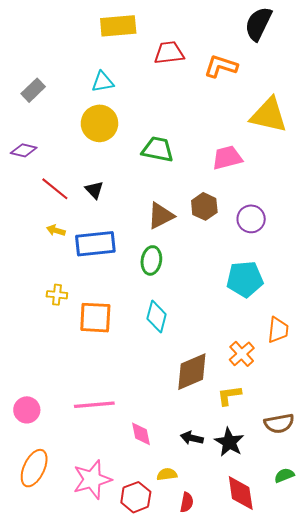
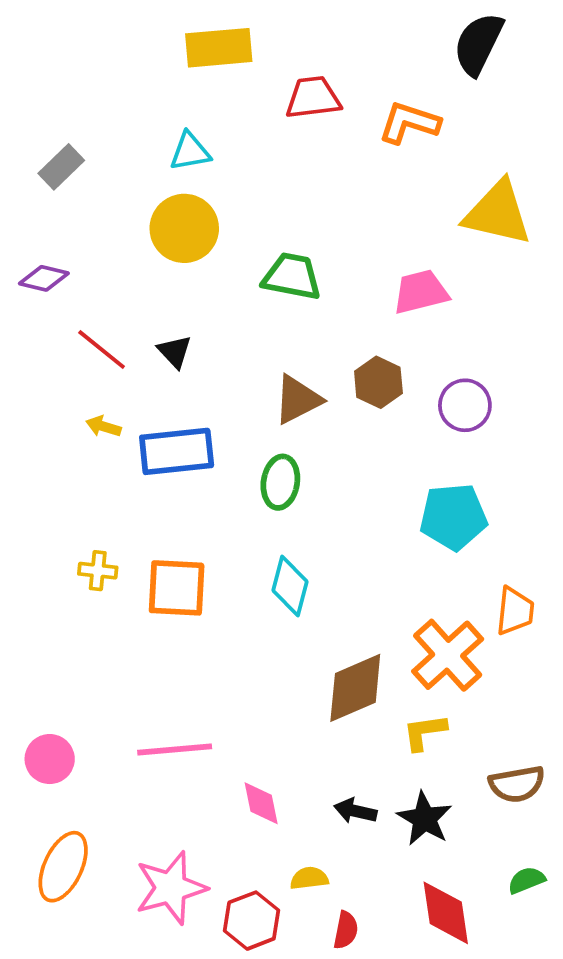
yellow cross: (57, 295) -> (98, 571), moved
orange cross: (242, 354) -> (448, 655), size x1.5

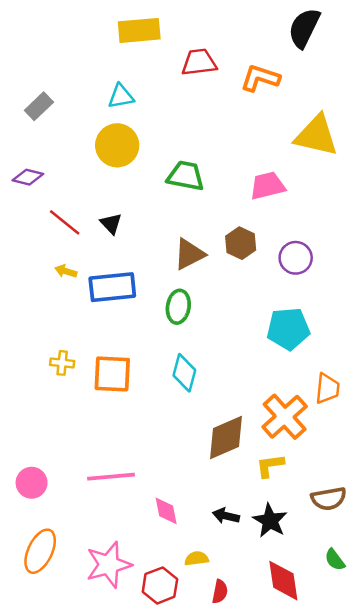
green semicircle: (526, 880) -> (335, 560), turned -105

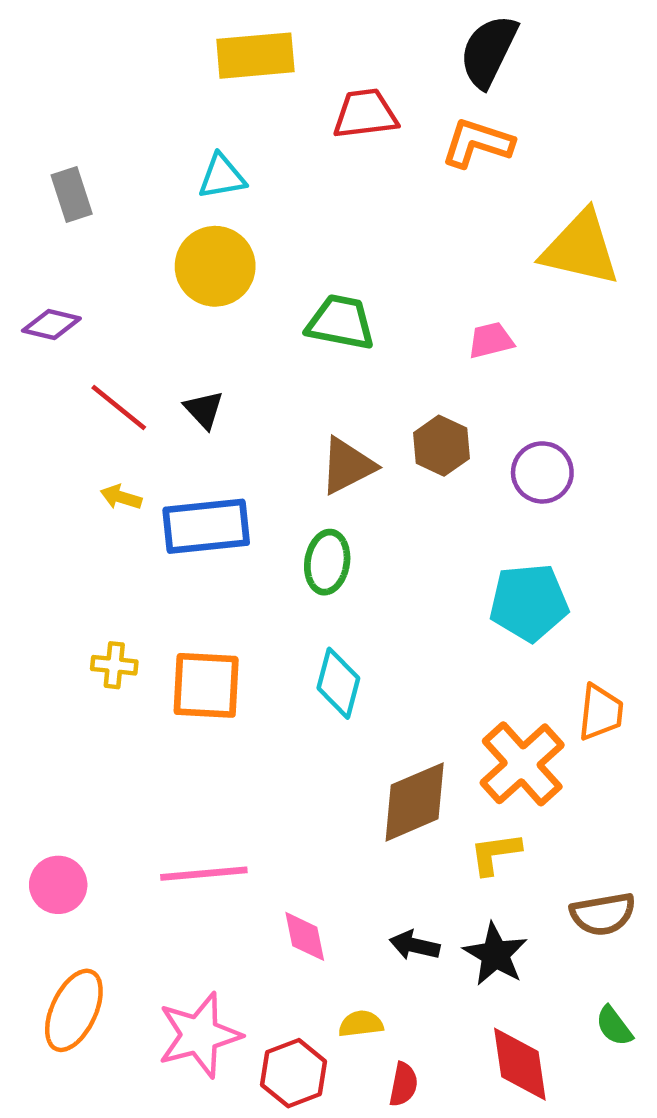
black semicircle: (304, 28) -> (489, 51), moved
gray rectangle: (39, 106) -> (72, 195), turned -64
pink trapezoid: (268, 186) -> (491, 340), size x0.7

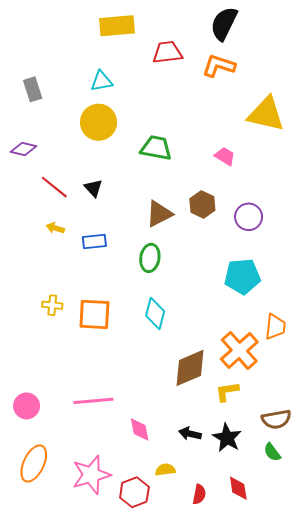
pink trapezoid: (491, 340) -> (225, 156), turned 45
blue rectangle: (206, 526) -> (94, 241), size x0.6
green semicircle: (614, 1026) -> (272, 452), moved
red diamond: (520, 1064) -> (238, 488), size x0.7
red semicircle: (403, 1084) -> (199, 494), moved

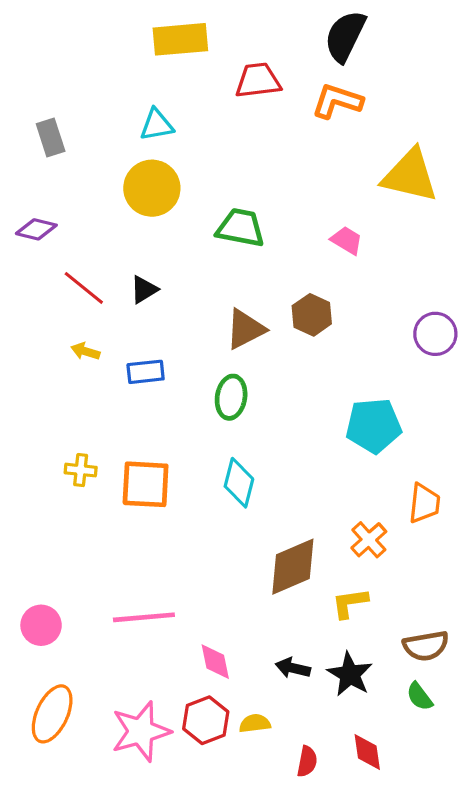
black triangle: (93, 188) -> (144, 290), turned 42
purple circle: (249, 217) -> (435, 334), moved
orange cross: (239, 350) -> (369, 540), size x0.6
red hexagon: (134, 492) -> (206, 720), moved

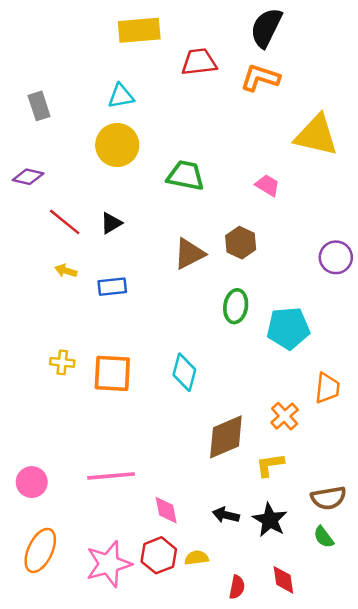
green ellipse: (231, 397) -> (236, 306), moved

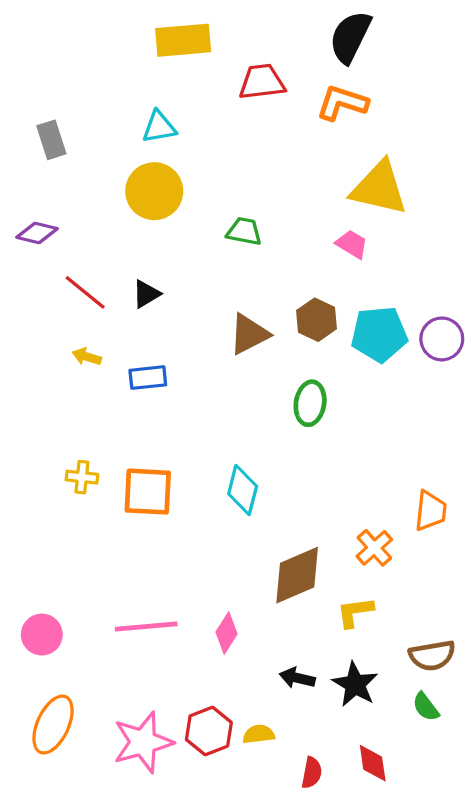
yellow triangle: (316, 135) -> (379, 188), moved
green trapezoid: (186, 176) -> (244, 231), size x0.7
cyan pentagon: (288, 328) -> (379, 334), moved
pink diamond: (166, 510) -> (227, 633), moved, turned 44

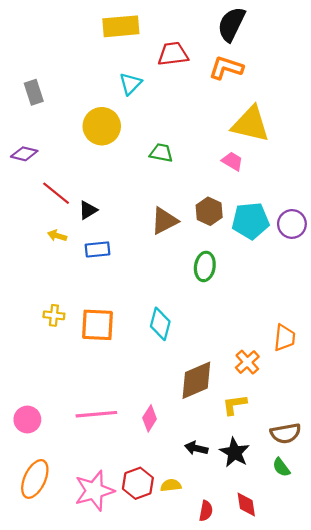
cyan triangle: (159, 127) -> (130, 84), moved, turned -35
black triangle: (146, 294) -> (88, 210), moved

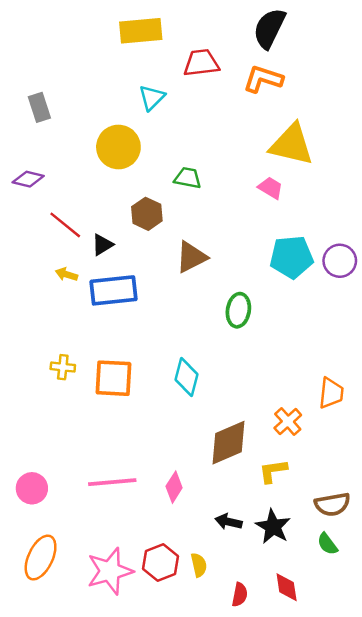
brown hexagon: (209, 211) -> (147, 214), moved
blue rectangle: (97, 249) -> (113, 290), size x1.6
yellow semicircle: (171, 485) -> (199, 565), turned 84

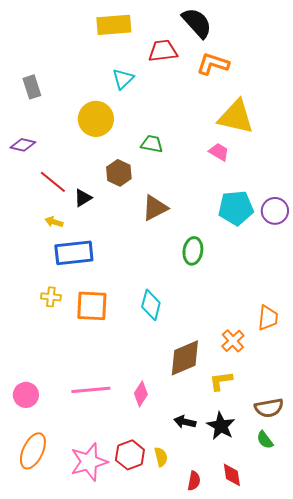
black semicircle: (269, 28) -> (197, 23), moved, turned 112
blue rectangle: (113, 290) -> (74, 253), moved

